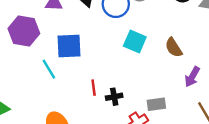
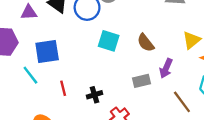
red line: (94, 88) -> (63, 88), moved
gray rectangle: (156, 104) -> (141, 81), moved

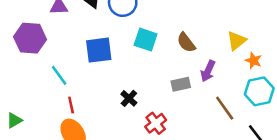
blue square: (47, 51) -> (99, 50), moved
red line: (63, 88) -> (71, 105), moved
black cross: (95, 95) -> (129, 98), turned -32

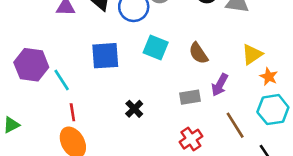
purple hexagon: (30, 38) -> (31, 65), moved
red cross: (156, 123) -> (191, 139), moved

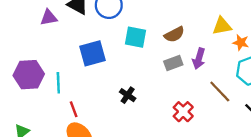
brown semicircle: (198, 53) -> (174, 34), turned -72
yellow triangle: (252, 54) -> (222, 26), turned 36
cyan line: (62, 80) -> (58, 83), turned 42
gray rectangle: (190, 97) -> (173, 63), moved

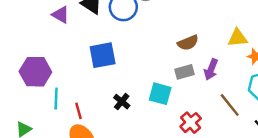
purple triangle: (49, 18) -> (61, 15), turned 36
cyan square: (136, 37) -> (160, 94), moved
cyan line: (58, 83) -> (56, 99), moved
black cross: (128, 95) -> (122, 102), moved

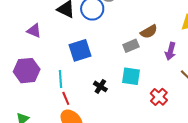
purple triangle: (61, 15) -> (34, 31), moved
gray rectangle: (185, 72) -> (131, 46), moved
cyan line: (56, 99) -> (61, 79), moved

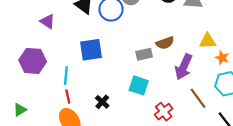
purple arrow: (170, 51) -> (184, 67), size x1.4
black cross: (100, 86) -> (102, 102), moved

